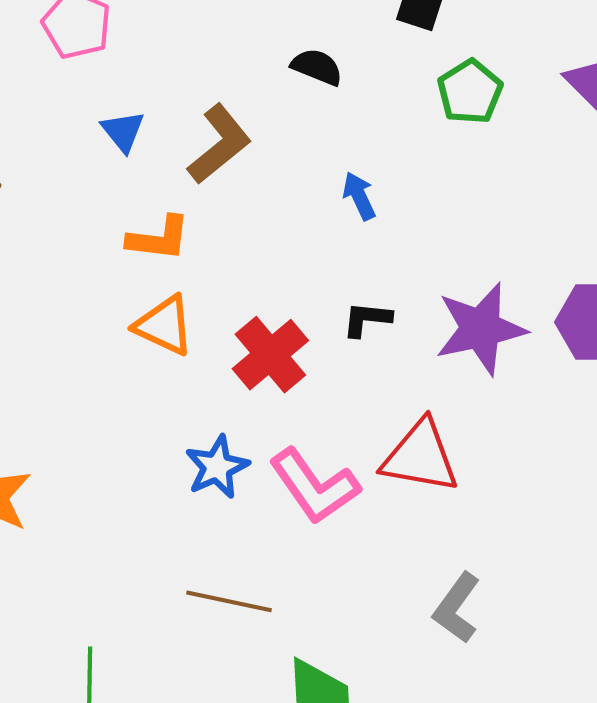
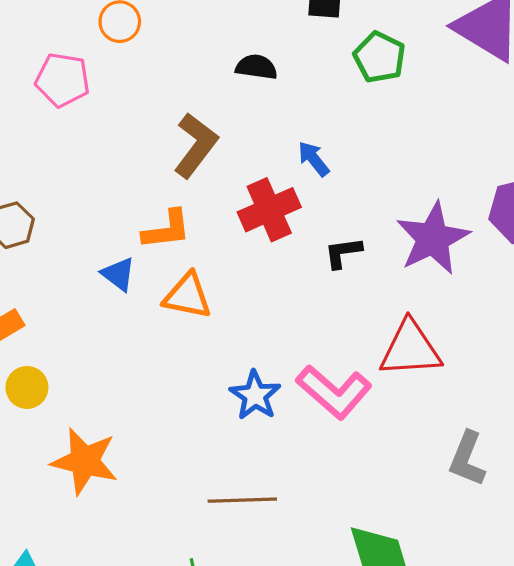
blue triangle: (123, 131) -> (118, 274), moved
red cross: (270, 355) -> (269, 210), moved, turned 30
brown line: (229, 601) -> (242, 500), moved

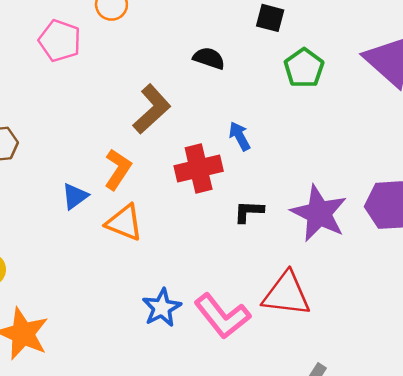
orange L-shape: (167, 230) -> (118, 169), turned -60
purple star: (433, 238) -> (319, 213), turned -30
blue triangle: (118, 274) -> (75, 196), turned 36

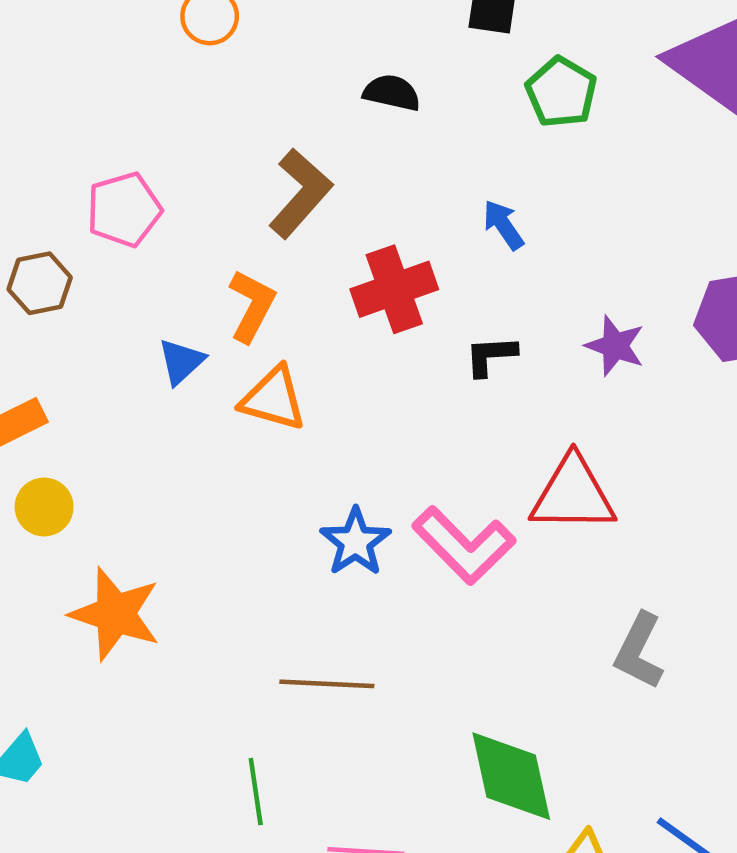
pink pentagon: (60, 41) -> (124, 210), moved, turned -30
blue arrow: (240, 136) -> (503, 225), moved
purple star: (319, 213) -> (615, 346), size x0.6

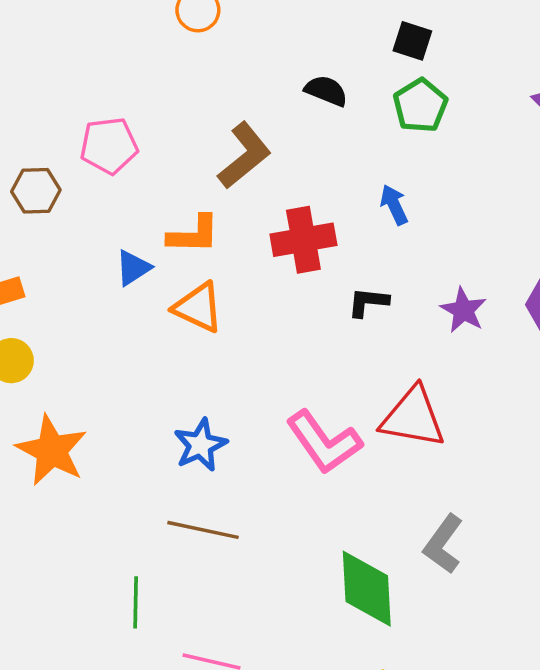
green pentagon: (561, 92) -> (420, 106), moved
orange L-shape: (252, 306) -> (194, 234), turned 54
blue star: (355, 542) -> (200, 445), moved
green diamond: (511, 776) -> (367, 589), moved

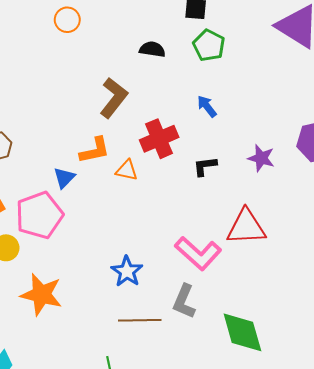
pink pentagon: (109, 146) -> (39, 215), moved, size x1.4
orange triangle: (198, 307) -> (127, 170), moved, size x0.7
gray L-shape: (443, 544) -> (184, 301), moved

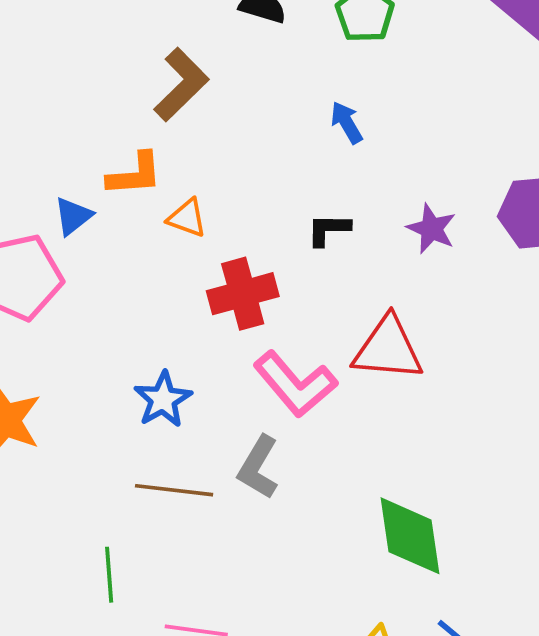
red cross: (159, 139) -> (243, 294), moved
green diamond: (242, 332) -> (410, 536), moved

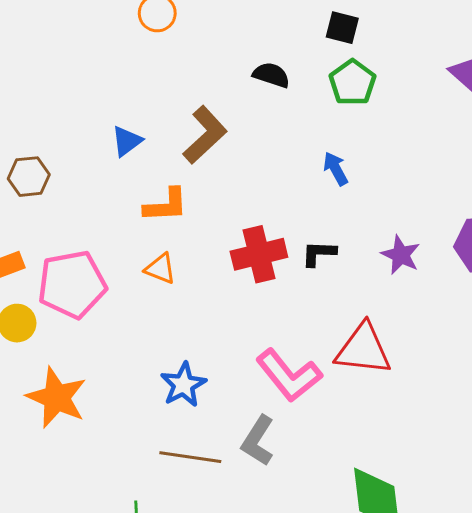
blue triangle: (73, 216) -> (127, 141), moved
orange triangle: (187, 218) -> (160, 269), moved
red cross: (243, 294) -> (259, 254), moved

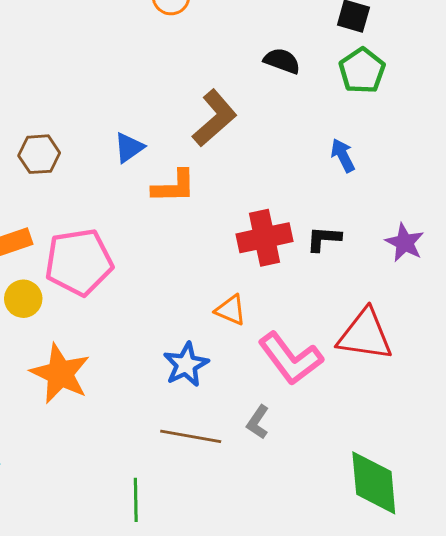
blue triangle: (127, 141) -> (129, 148), moved
orange triangle: (160, 269) -> (231, 310), moved
gray L-shape: (258, 441) -> (258, 422), size x0.7

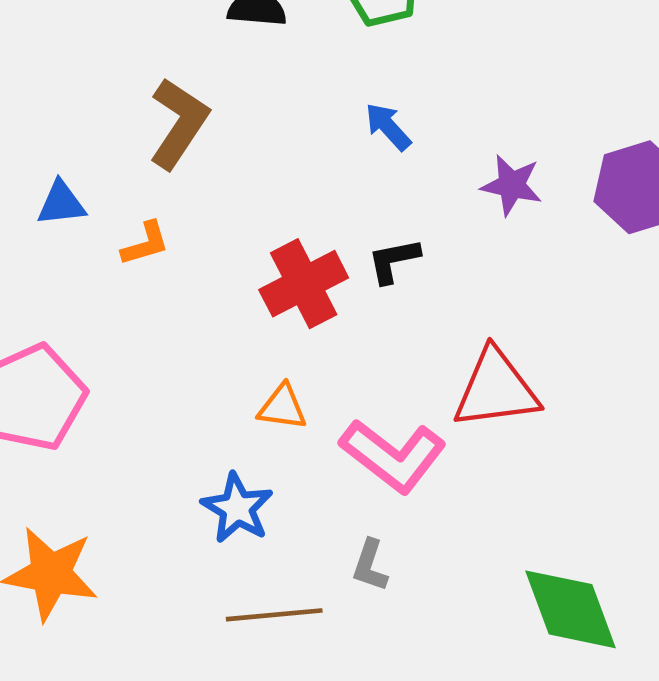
blue triangle: (129, 148) -> (61, 203), turned 44
orange L-shape: (174, 186) -> (145, 244), size x0.7
purple star: (405, 243) -> (512, 185), moved

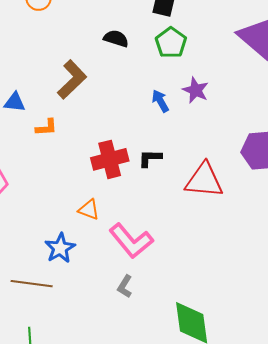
purple star: (512, 185) -> (196, 90), moved
red triangle: (496, 389) -> (204, 180), moved
gray L-shape: (370, 565) -> (125, 286), moved
brown line: (274, 615) -> (32, 284), moved

